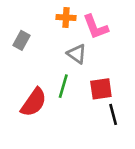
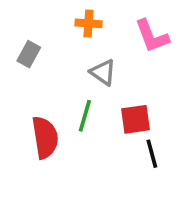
pink L-shape: (96, 27) -> (152, 36), moved
red semicircle: (34, 102) -> (45, 137), turned -44

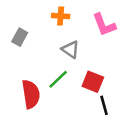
green line: (85, 116) -> (58, 79), turned 30
red square: (135, 119) -> (93, 82), turned 30

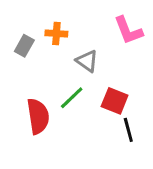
orange cross: (61, 16) -> (56, 34), moved

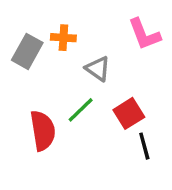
gray rectangle: (24, 46) -> (27, 51), size x1.4
red square: (115, 101) -> (129, 113), turned 36

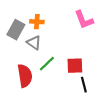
gray triangle: (98, 69) -> (34, 43), moved
red square: (129, 113) -> (75, 66), turned 30

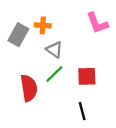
gray triangle: (34, 43) -> (54, 50), moved
black line: (84, 85) -> (82, 111), moved

